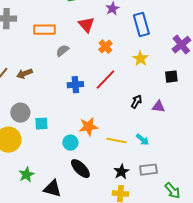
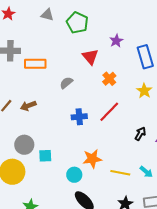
orange rectangle: (44, 30) -> (35, 64), moved

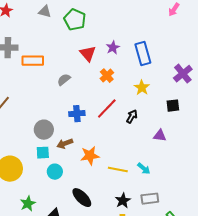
purple star: (116, 41) -> (113, 48), moved
brown arrow: (28, 106) -> (65, 144), moved
black arrow: (140, 134) -> (132, 117), moved
gray circle: (24, 145) -> (44, 130), moved
cyan circle: (74, 175) -> (55, 172), moved

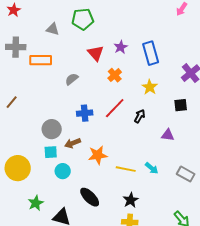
gray triangle: (45, 12) -> (53, 29), moved
green pentagon: (75, 20) -> (83, 19), turned -30
gray rectangle: (150, 199) -> (186, 174), moved, turned 36

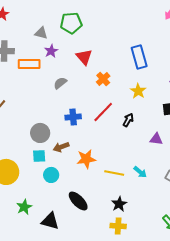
purple star: (121, 47) -> (51, 51), moved

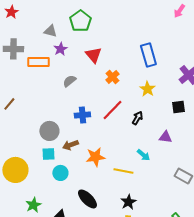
green pentagon: (71, 23) -> (80, 21), turned -30
cyan arrow: (140, 172) -> (143, 155), moved

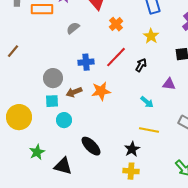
orange star: (95, 157) -> (101, 91), moved
yellow line: (123, 171) -> (149, 130), moved

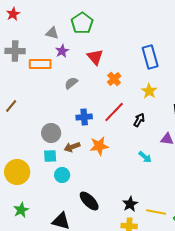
yellow line: (149, 130) -> (156, 212), moved
green star: (37, 152) -> (21, 210), moved

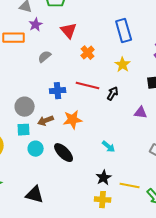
red line: (114, 112) -> (88, 86), turned 60
cyan arrow: (145, 157) -> (109, 147), moved
black ellipse: (89, 201) -> (64, 153), moved

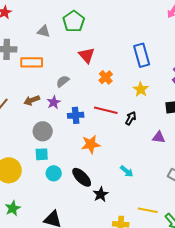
purple star: (36, 25) -> (54, 102), moved
brown arrow: (46, 121) -> (32, 100), moved
black star: (104, 178) -> (101, 194), moved

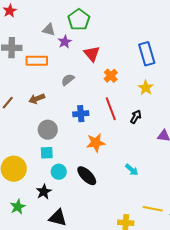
purple star: (54, 102) -> (65, 42), moved
red line: (106, 110) -> (111, 109), turned 55
black star: (101, 194) -> (44, 192), moved

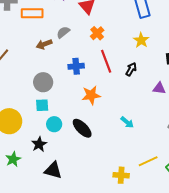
orange cross: (111, 76) -> (97, 33), moved
brown arrow: (37, 99) -> (44, 44), moved
yellow line: (153, 209) -> (148, 161), turned -36

